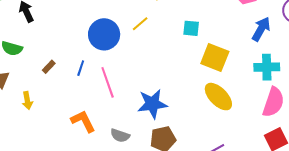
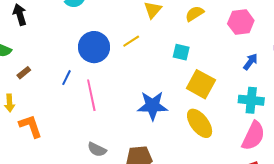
blue arrow: (261, 29) -> (250, 62), size x0.7
brown rectangle: (49, 67) -> (24, 73), moved
blue star: (152, 104) -> (153, 106), moved
orange L-shape: (83, 121) -> (31, 126), moved

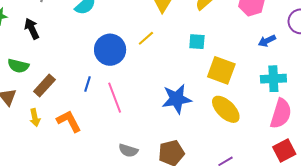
blue arrow: (250, 62) -> (267, 41), turned -144
brown rectangle: (24, 73) -> (44, 85), size x1.6
orange L-shape: (31, 126) -> (69, 121), moved

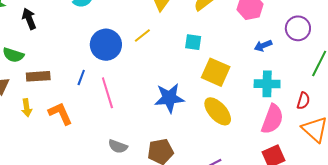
brown rectangle: (44, 85) -> (38, 76), turned 40

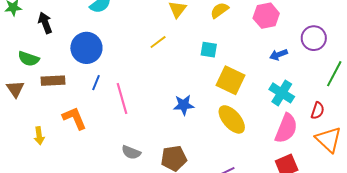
blue circle: (106, 45) -> (86, 48), moved
cyan cross: (267, 84) -> (282, 93), turned 30
blue star: (169, 98) -> (184, 105), size x0.7
yellow arrow: (27, 108) -> (39, 136), moved

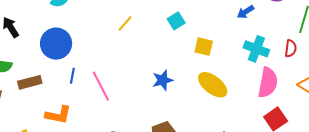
cyan square: (209, 50) -> (176, 21), turned -30
yellow square: (231, 80) -> (204, 47), size x0.7
red semicircle: (318, 111) -> (291, 48), moved
orange L-shape: (74, 118) -> (58, 115), turned 136

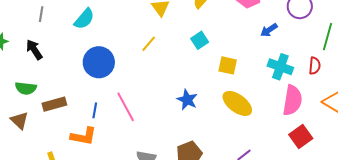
blue circle: (56, 44) -> (99, 62), moved
blue line: (72, 76) -> (95, 110), moved
blue star: (163, 80) -> (187, 100), turned -30

